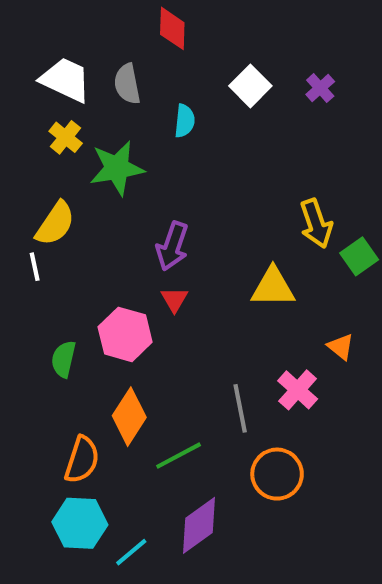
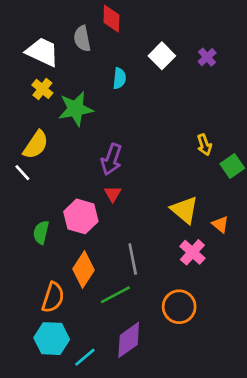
gray semicircle: (127, 84) -> (82, 39), moved
yellow arrow: (316, 224) -> (204, 145), size x0.7
white line: (35, 267) -> (22, 173), turned -30
yellow triangle: (273, 287) -> (184, 210), moved, turned 40
gray line: (240, 408) -> (133, 259), moved

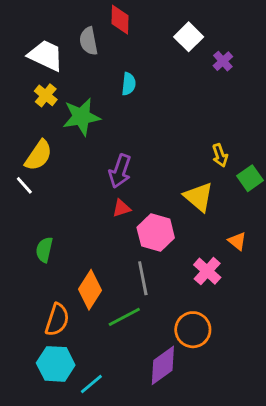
white square: (162, 56) -> (189, 37), moved
red triangle: (113, 194) -> (121, 208), turned 42
yellow triangle: (184, 210) -> (199, 197), moved
pink hexagon: (81, 216) -> (156, 233), moved
purple diamond: (129, 340) -> (163, 365), moved

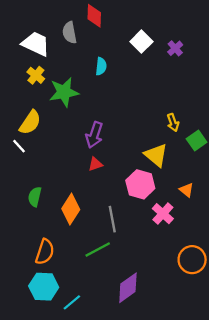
white square: (189, 37) -> (141, 42), moved
pink hexagon: (156, 233) -> (140, 184), moved
orange diamond: (90, 290) -> (71, 209), moved
orange circle: (193, 330) -> (192, 260), moved

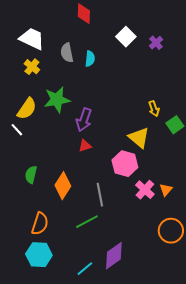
gray semicircle: (70, 33) -> (67, 53), moved
green star: (64, 92) -> (57, 100), moved
orange triangle: (186, 190) -> (166, 190), moved, turned 32
cyan line: (72, 302) -> (85, 269), moved

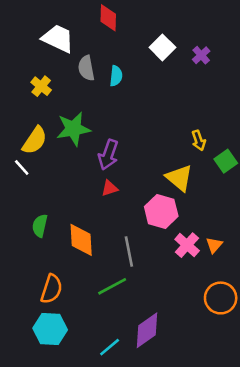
white trapezoid: (32, 39) -> (58, 38), moved
orange diamond: (63, 186) -> (81, 240), turned -36

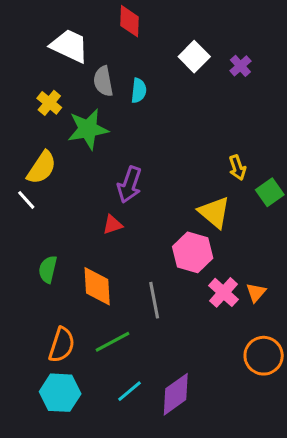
green star: (73, 129) -> (88, 129), moved
red triangle: (110, 188) -> (113, 225), moved
green line: (112, 286) -> (113, 342), moved
cyan line: (110, 347) -> (129, 391), moved

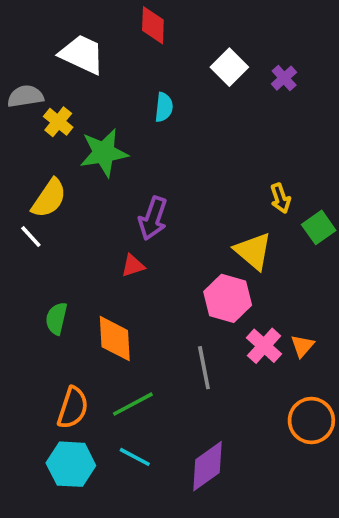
gray semicircle: (103, 81) -> (25, 96), moved, turned 92
gray line: (154, 300) -> (204, 368), moved
cyan line: (129, 391) -> (135, 457), moved, turned 68

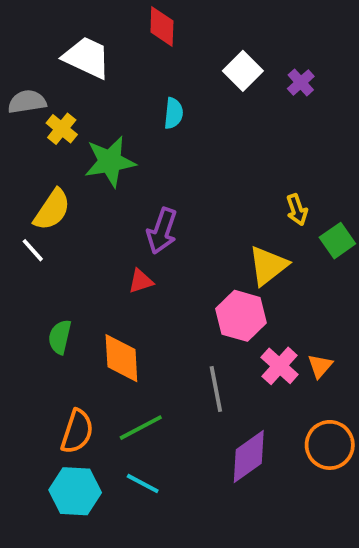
yellow triangle: (253, 251) -> (268, 266), turned 42
purple diamond: (208, 466) -> (249, 457), moved

